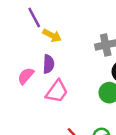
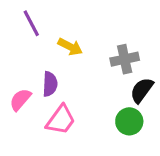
yellow arrow: (52, 35) -> (70, 47), moved

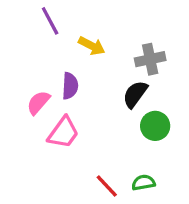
black semicircle: (142, 90) -> (135, 94), moved
pink trapezoid: (61, 120) -> (63, 133), moved

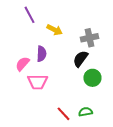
pink trapezoid: (63, 133) -> (37, 82), turned 55

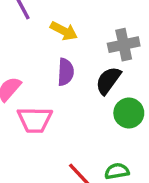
purple semicircle: (41, 54) -> (66, 72), moved

